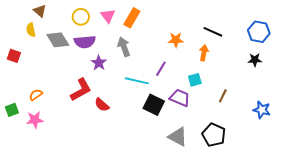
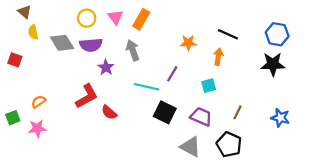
brown triangle: (40, 11) -> (25, 12), moved
black star: (255, 60) -> (273, 64), size x1.6
brown line: (223, 96) -> (238, 112), moved
purple trapezoid: (180, 98) -> (201, 117), moved

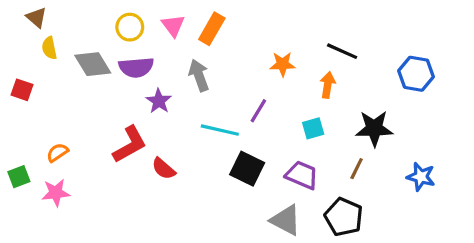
blue hexagon: (277, 34) -> (416, 74), moved
black star: (273, 64) -> (374, 128), moved

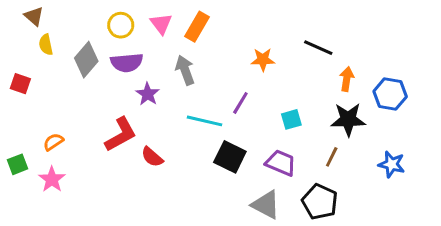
gray diamond: (93, 64) -> (86, 60), turned 72
blue hexagon: (416, 74) -> (390, 94), moved
orange arrow: (328, 85) -> (347, 79), moved
pink star: (56, 193) -> (52, 179), turned -30

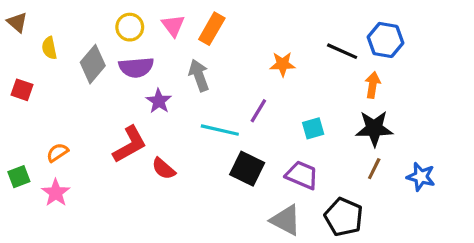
brown triangle: (34, 16) -> (17, 22), moved
blue hexagon: (390, 94) -> (385, 40), moved
brown line: (332, 157) -> (374, 169), moved

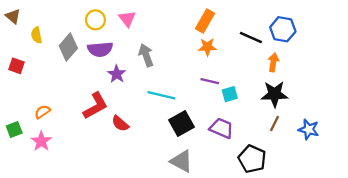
orange rectangle: (212, 29) -> (205, 21), moved
purple line: (258, 111) -> (210, 81), moved, turned 72
black square: (247, 169) -> (181, 124), turned 35
gray triangle: (286, 220) -> (181, 161), moved

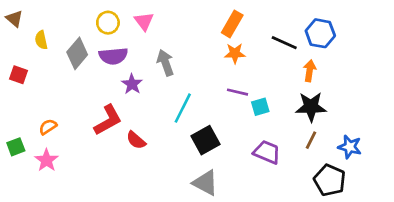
cyan line: (161, 95) -> (183, 108), turned -76
purple trapezoid: (222, 128) -> (267, 152), moved
black pentagon: (252, 159) -> (330, 180), moved

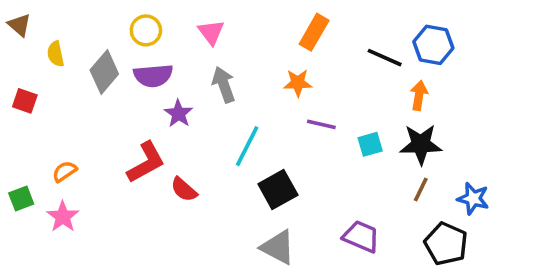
pink triangle: (144, 21) -> (211, 32), moved
orange star: (235, 53) -> (298, 83), moved
cyan square: (260, 107) -> (370, 144), moved
purple trapezoid: (267, 152) -> (361, 236), moved

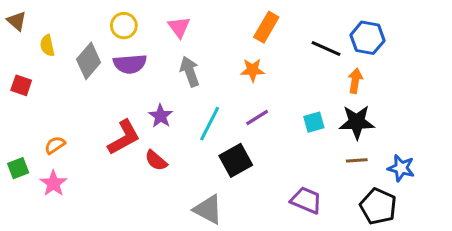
purple star: (178, 114) -> (161, 116), moved
purple line: (321, 124) -> (257, 118), moved, turned -45
brown line: (421, 189) -> (357, 160), turned 60
gray triangle: (278, 247) -> (208, 209), moved

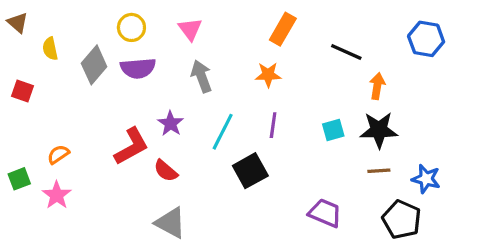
blue hexagon: (367, 38) -> (426, 39), moved
purple line: (257, 118) -> (273, 125), turned -50
gray triangle: (208, 209) -> (171, 223), moved

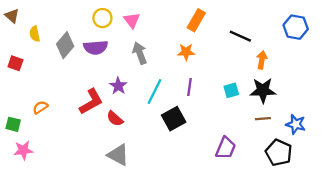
yellow circle: (131, 27) -> (102, 18), moved
green square: (19, 179) -> (13, 124), turned 35
pink star: (57, 195) -> (23, 150), moved, turned 30
purple trapezoid: (325, 213) -> (226, 148), turned 90

